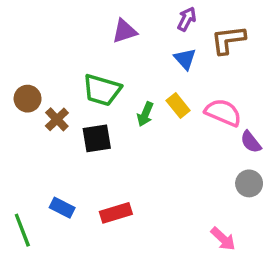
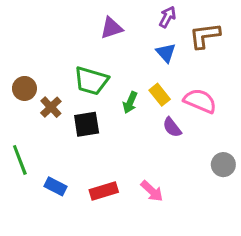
purple semicircle: (251, 142) -> (172, 127), moved
green line: (22, 230) -> (20, 160), moved
pink arrow: (223, 239) -> (152, 191), moved

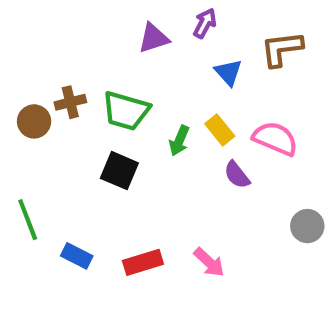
purple arrow: (167, 17) -> (205, 23), moved
brown cross: (51, 107) -> (70, 102), moved, turned 30
black square: (87, 124) -> (119, 171), turned 32

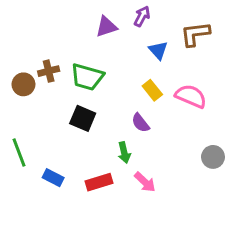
green arrow: (179, 141) -> (124, 152), moved, turned -36
purple semicircle: (237, 175) -> (140, 123), moved

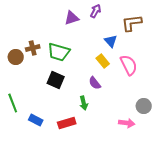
blue triangle: (158, 50) -> (111, 41), moved
pink semicircle: (191, 96) -> (129, 65), turned 40
pink arrow: (145, 182) -> (127, 123), moved, turned -35

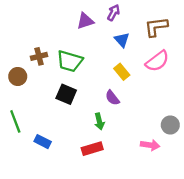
blue triangle: (111, 41) -> (122, 40), moved
brown circle: (16, 57) -> (18, 76), moved
pink semicircle: (129, 65) -> (157, 61), moved, turned 80
red rectangle: (67, 123) -> (92, 149), moved

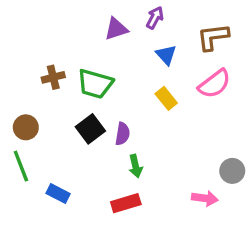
brown circle: (18, 76) -> (26, 127), moved
black square: (66, 94) -> (90, 129), turned 30
purple semicircle: (112, 98) -> (123, 134), moved, turned -133

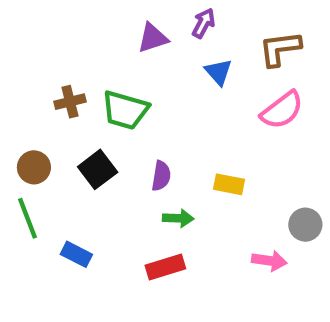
yellow rectangle: (166, 98) -> (229, 184), moved, turned -40
black square: (90, 129) -> (98, 169), moved
green arrow: (135, 166) -> (178, 218), turned -75

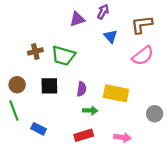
black square: (98, 169) -> (49, 86), turned 36
yellow rectangle: (229, 184) -> (116, 93), size x1.6
pink arrow: (269, 261) -> (122, 137), moved

